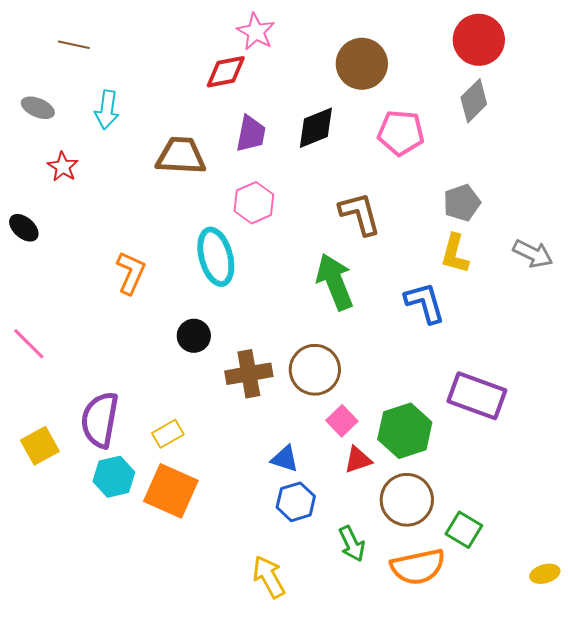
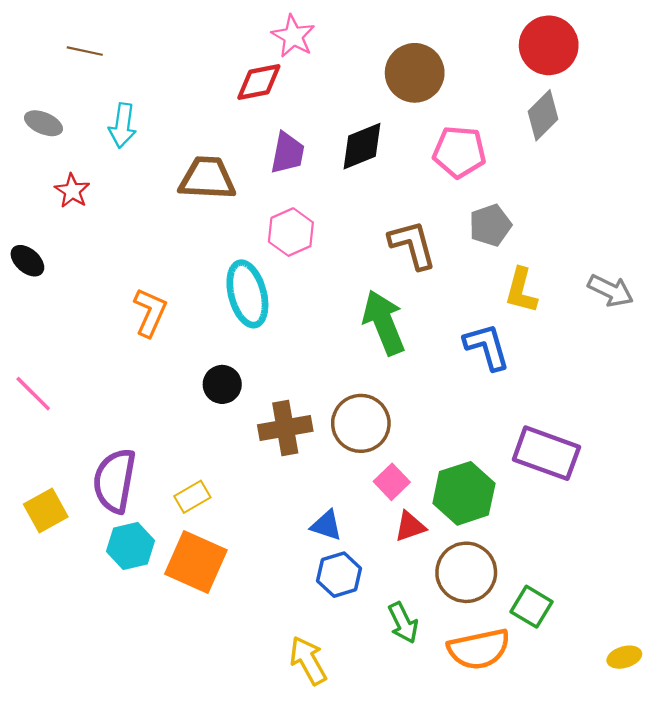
gray pentagon: (462, 203) -> (490, 225), moved

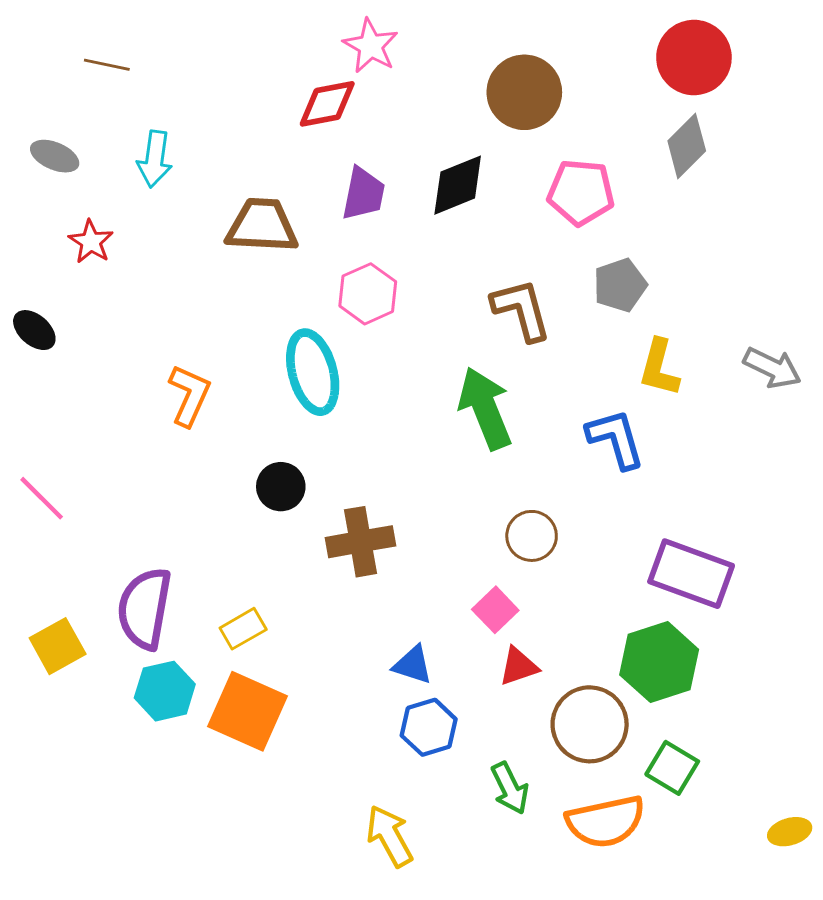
brown circle: (361, 423) -> (532, 536), moved, size x0.7
green hexagon: (464, 493) -> (659, 662), moved

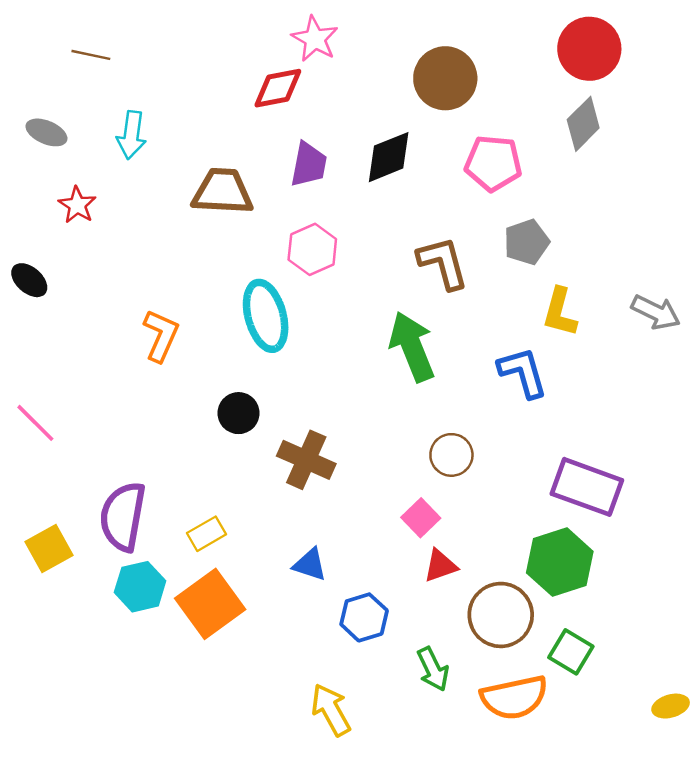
brown cross: (361, 542) -> (306, 460), turned 34
blue triangle: (413, 665) -> (310, 564), moved
orange square: (247, 711) -> (210, 604), turned 30

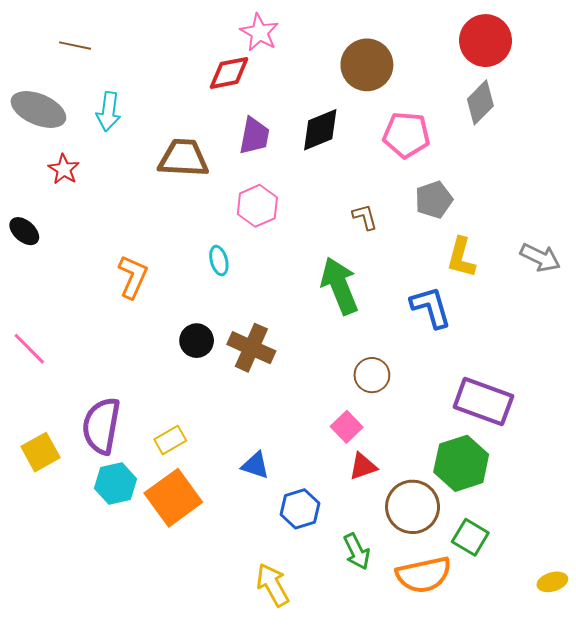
gray ellipse: (46, 132) -> (38, 109), size x1.6
brown L-shape: (443, 263) -> (365, 217), size x0.6
cyan ellipse: (266, 316) -> (219, 261), size x0.5
brown cross: (306, 460) -> (251, 348), moved

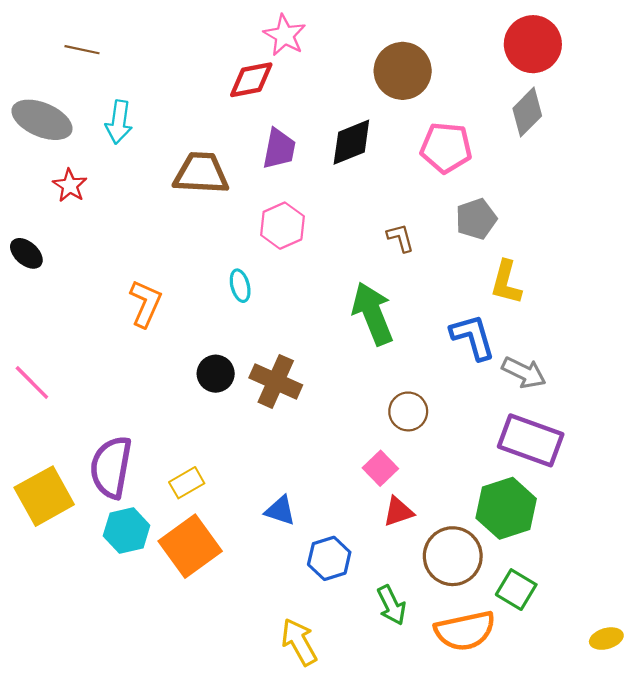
gray arrow: (540, 257) -> (524, 373), moved
yellow square: (40, 452) -> (44, 496), size x1.4

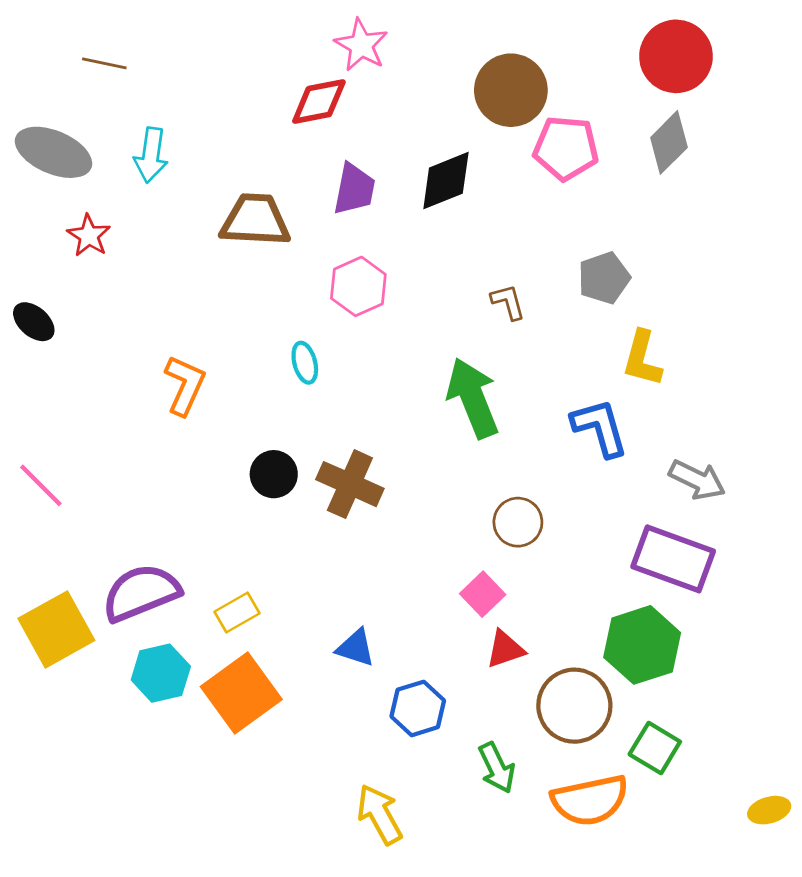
pink pentagon: (446, 148) -> (566, 148), moved
gray arrow: (524, 373) -> (697, 480), moved
purple semicircle: (111, 467) -> (141, 593), turned 58

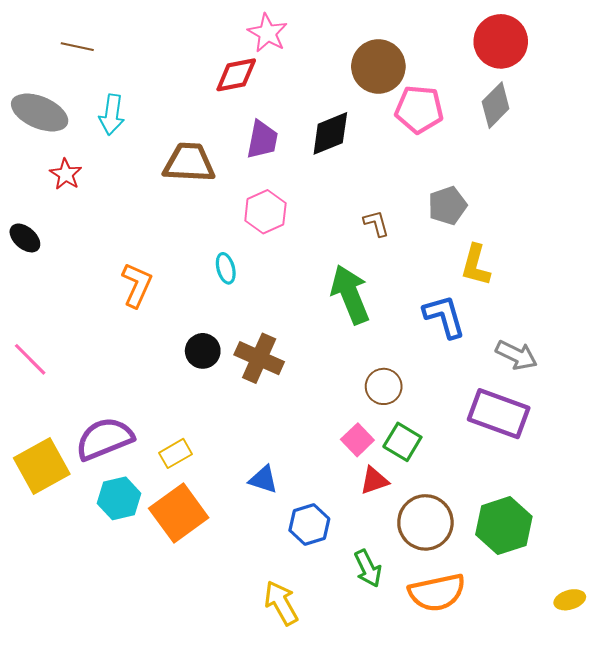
green hexagon: (642, 645) -> (504, 526), moved
green square: (655, 748) -> (402, 442), moved

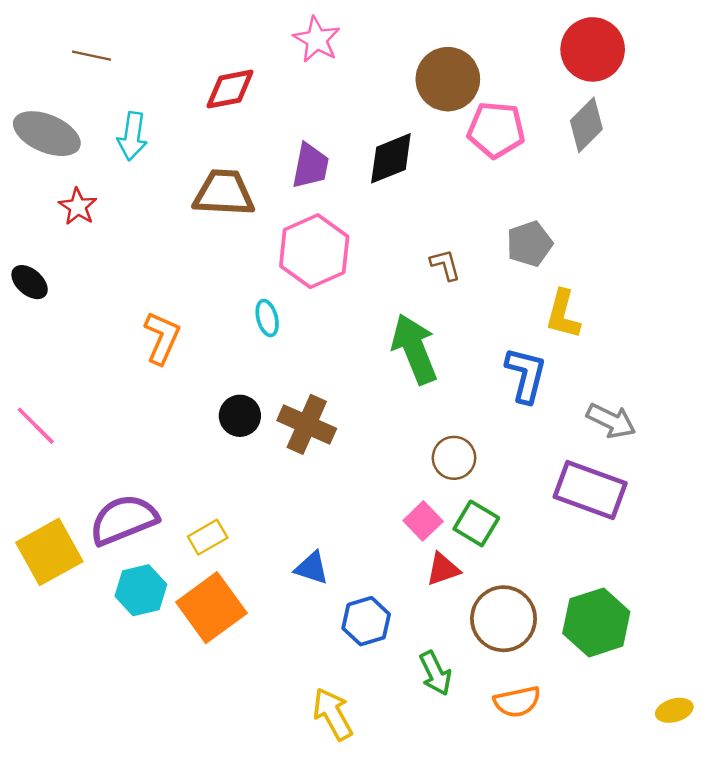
red diamond: (236, 75) -> (230, 89), moved
pink hexagon: (265, 212) -> (314, 251), size x1.4
blue L-shape: (444, 316) -> (526, 375), turned 30
orange semicircle: (437, 592) -> (517, 702), size x0.7

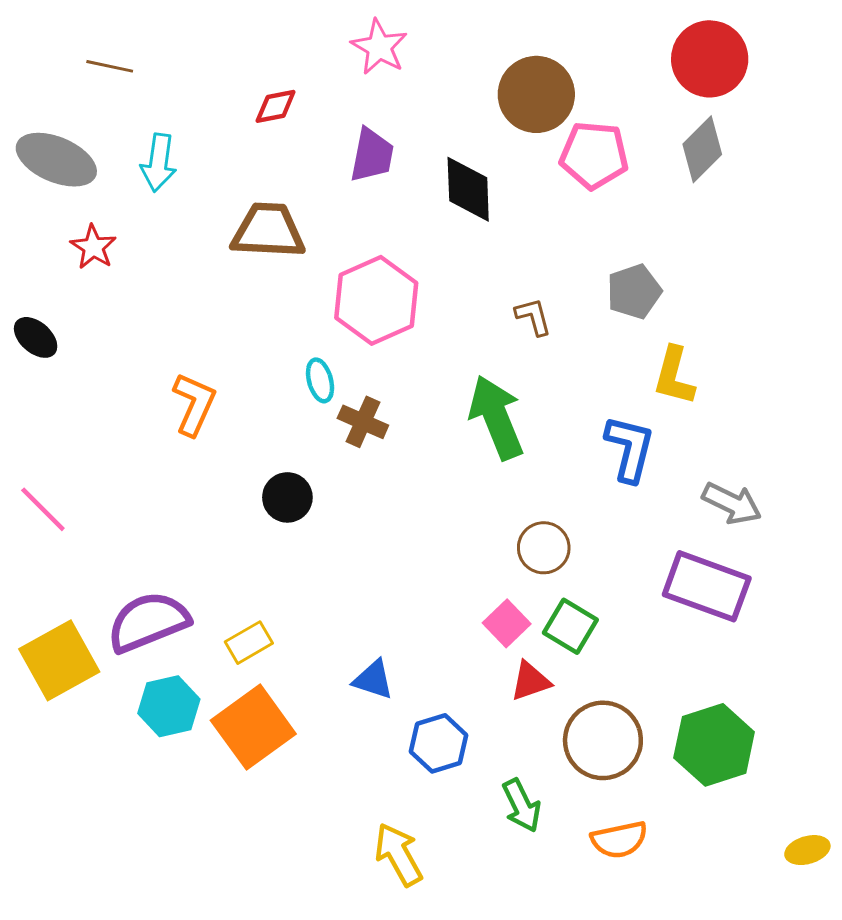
red diamond: (230, 89) -> (276, 106), size x0.7
black diamond: (391, 158) -> (468, 189), turned -70
purple trapezoid: (310, 166) -> (372, 155), moved
brown cross: (307, 424) -> (363, 422), moved, size x0.7

